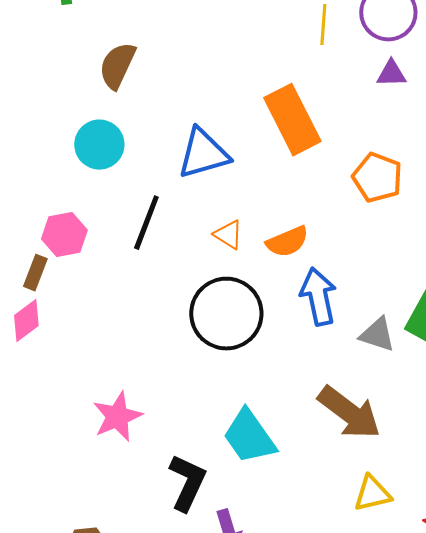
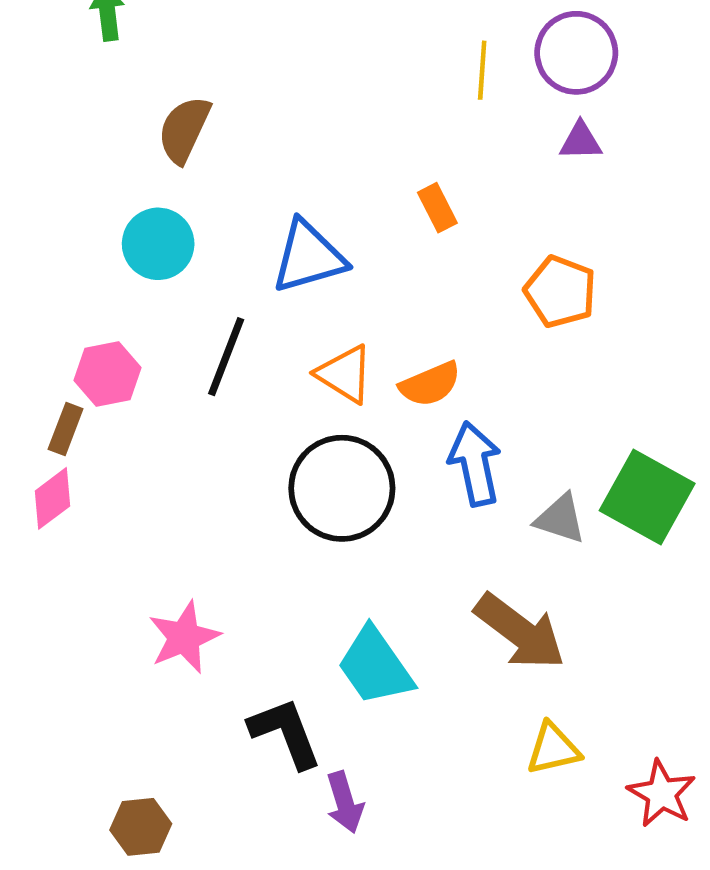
orange rectangle: (292, 120) -> (437, 208), size x0.5
orange triangle: (228, 235) -> (345, 374), size x1.4
black L-shape: (187, 483) -> (285, 733), turned -46

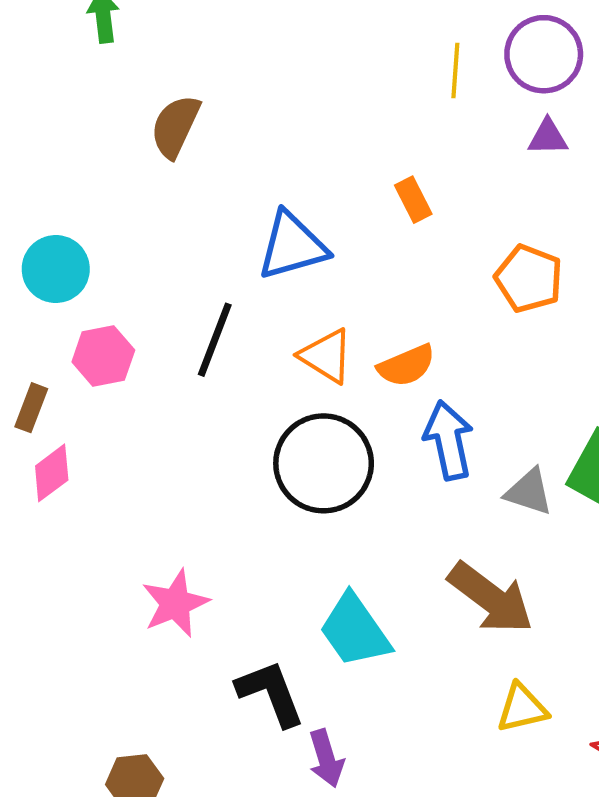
cyan circle: (158, 244) -> (56, 269), moved
brown rectangle: (66, 429) -> (31, 408), moved

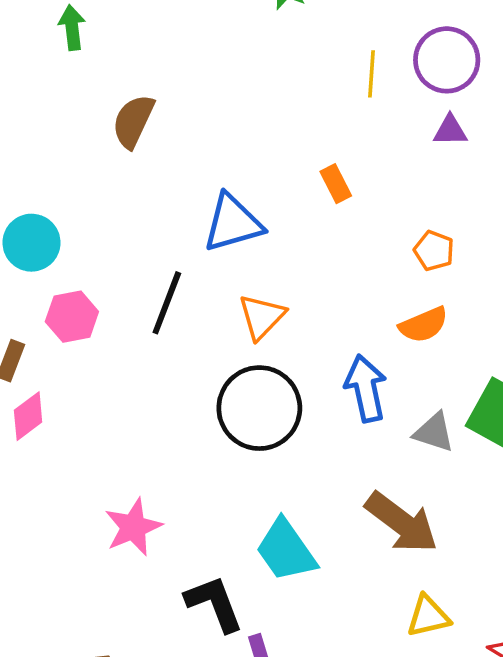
orange pentagon: (529, 279) -> (434, 251), size x0.7
orange triangle: (326, 356) -> (262, 317), turned 42
orange semicircle: (406, 366) -> (424, 325), moved

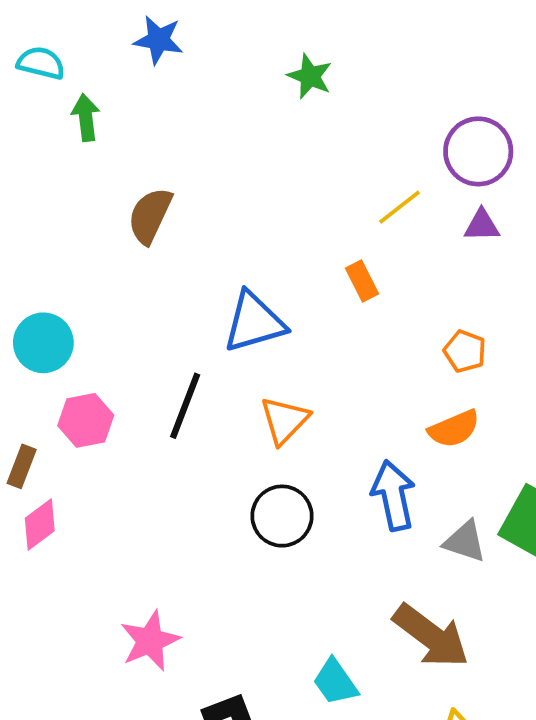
yellow line: (372, 74) -> (399, 207), moved, turned 48
black circle: (259, 408) -> (282, 516), size x0.7
cyan trapezoid: (286, 550) -> (335, 682), moved, size x0.7

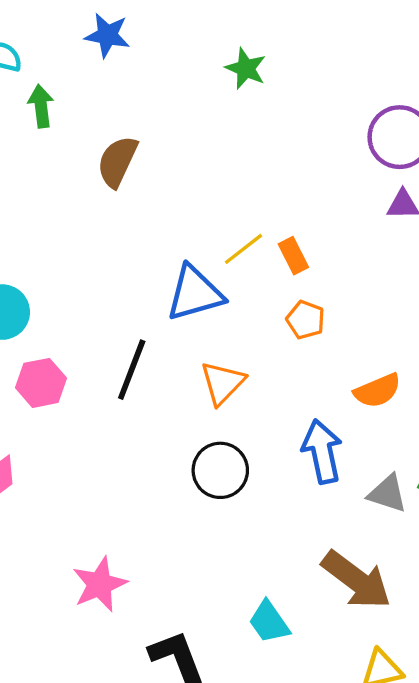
yellow line: (399, 207) -> (244, 249), moved
brown semicircle: (150, 216) -> (117, 161), moved
orange pentagon: (465, 351) -> (306, 320), moved

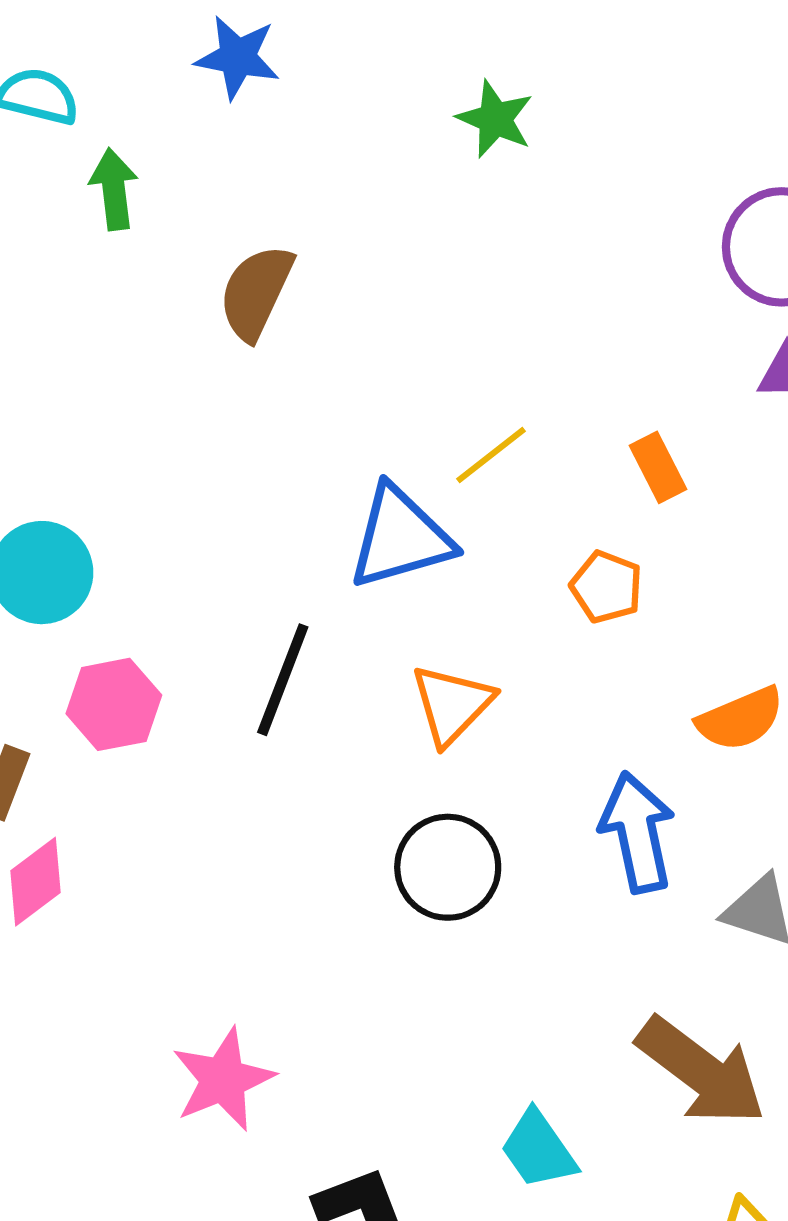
orange rectangle: (293, 256) -> (658, 467), moved

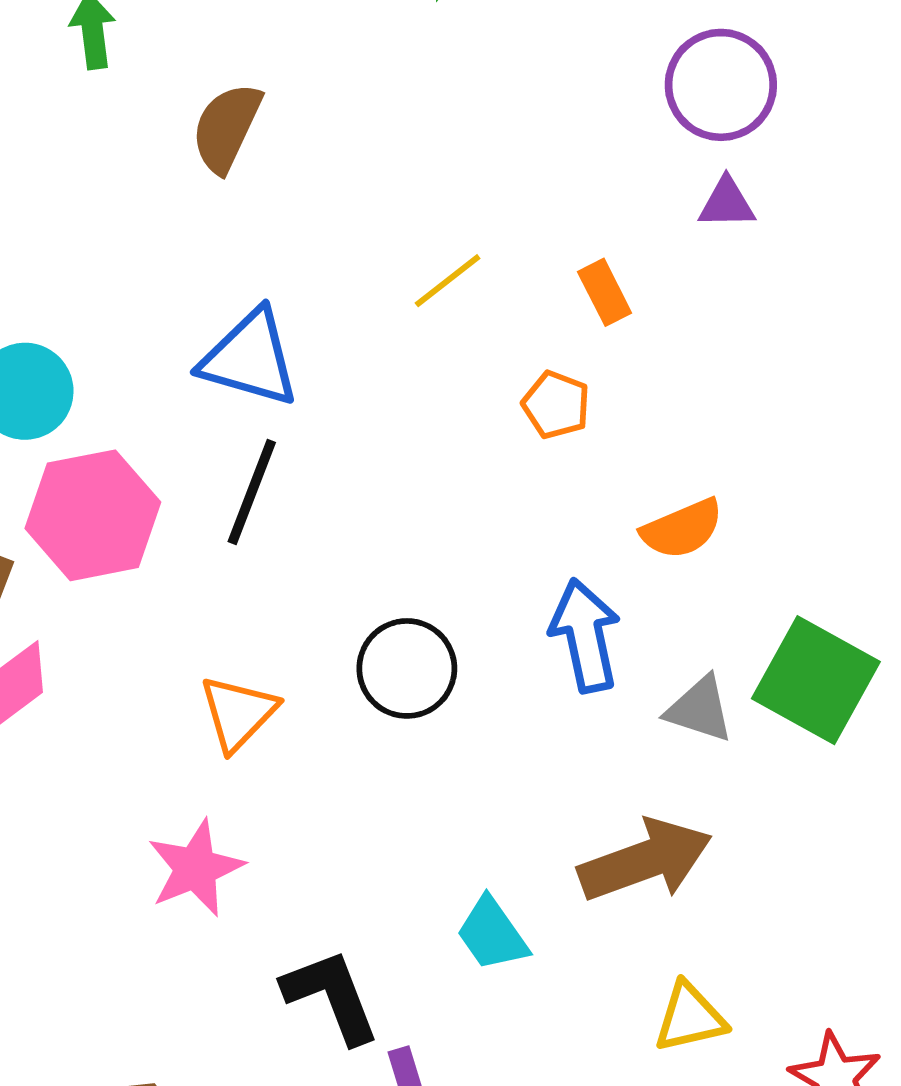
blue triangle: (400, 537) -> (250, 358), moved, turned 32
pink hexagon: (114, 704) -> (93, 515), size x1.5
orange triangle: (452, 704) -> (238, 713), moved
brown arrow: (701, 1071) -> (645, 860), turned -57

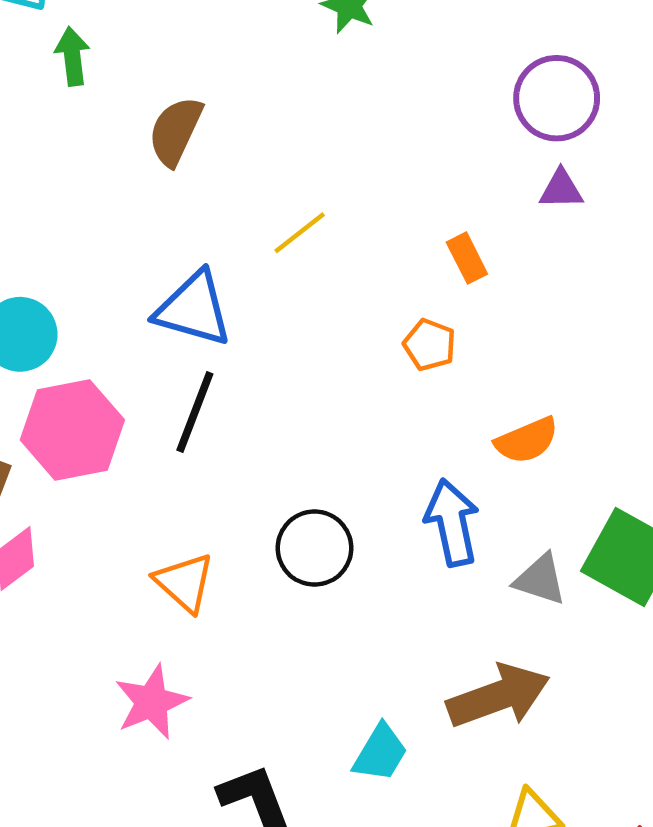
yellow line: (448, 281) -> (300, 233), moved
orange triangle: (238, 713) -> (184, 582), turned -32
cyan trapezoid: (492, 934) -> (380, 753), turned -114

